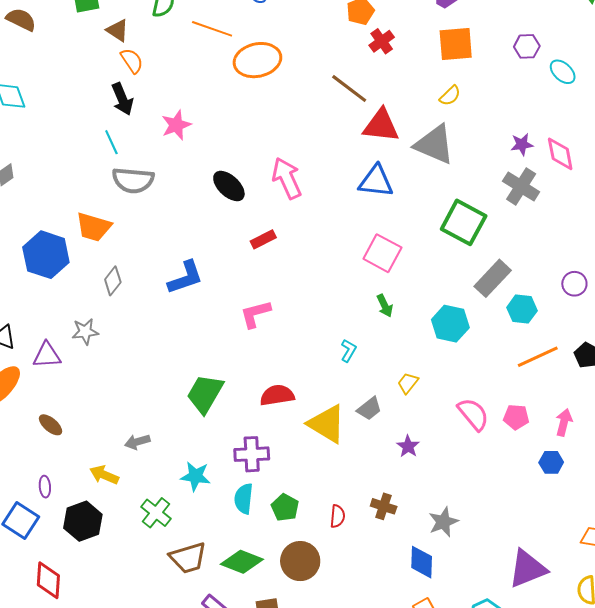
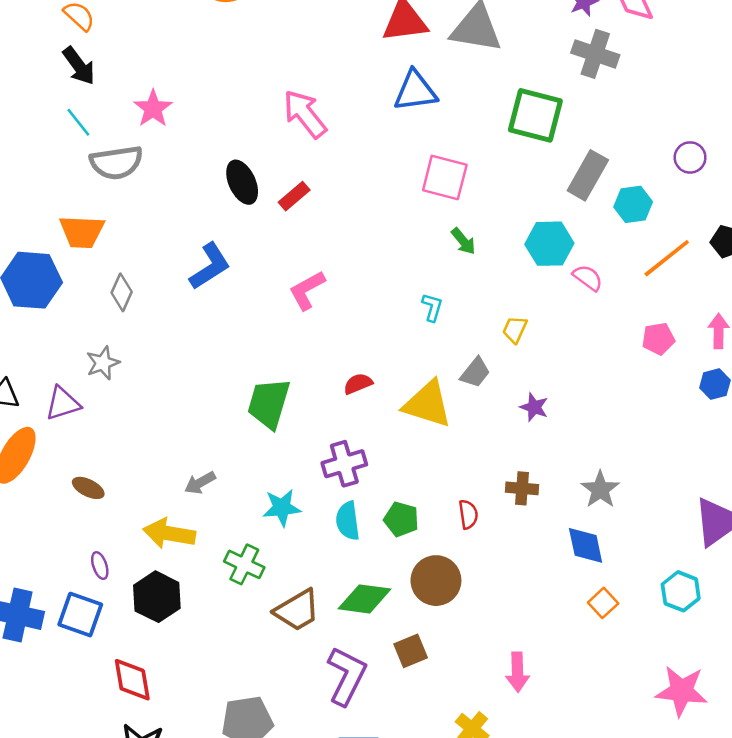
pink star: (176, 125) -> (153, 108), moved
black ellipse: (229, 186) -> (242, 182), moved, turned 36
red semicircle: (277, 395) -> (358, 384), size x0.7
pink semicircle: (473, 414) -> (588, 278), moved, size x0.7
yellow arrow: (104, 475) -> (169, 533), size x1.4

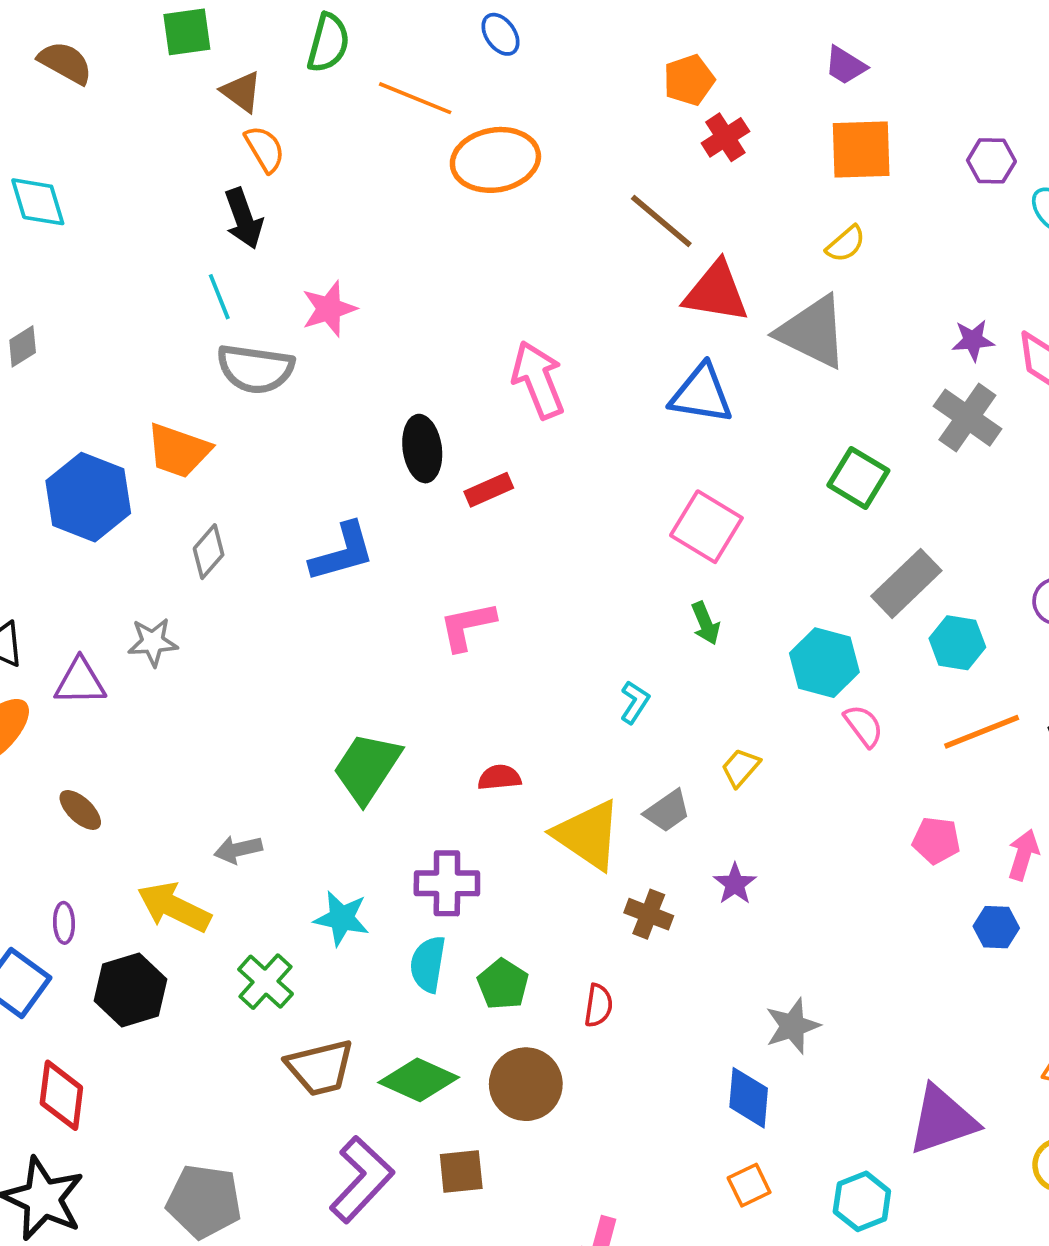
green square: (535, 115) -> (858, 478), size x0.7
brown cross: (522, 488) -> (649, 914), moved

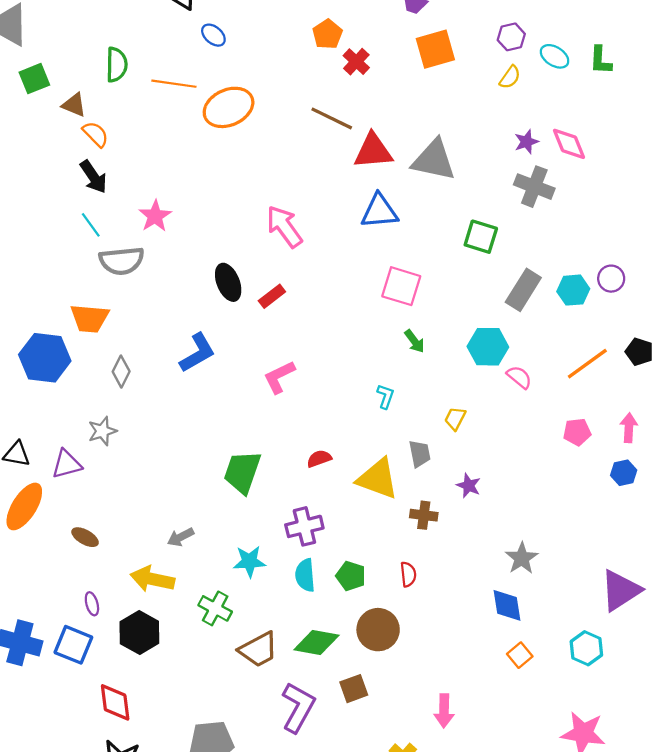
yellow semicircle: (846, 244) -> (510, 77), moved
cyan hexagon: (957, 643) -> (573, 290), moved
gray trapezoid: (667, 811) -> (420, 454), turned -52

